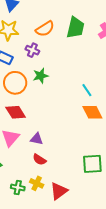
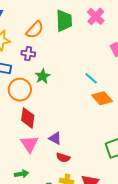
red diamond: (16, 112) -> (28, 118), turned 55
purple triangle: (37, 139) -> (55, 138), turned 32

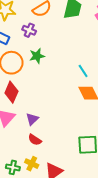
purple triangle: (55, 138) -> (32, 119), turned 32

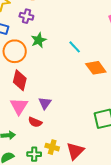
cyan line: (83, 71) -> (75, 47), moved
red semicircle: (35, 140) -> (35, 122), moved

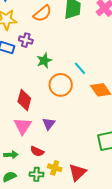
purple cross: (26, 16) -> (26, 40), moved
orange circle: (15, 51) -> (61, 85), moved
red semicircle: (35, 122) -> (37, 151), moved

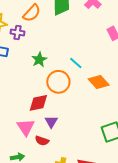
purple cross: (26, 40) -> (18, 33), moved
red diamond: (24, 100) -> (38, 103), moved, turned 70
red semicircle: (37, 151) -> (42, 141), moved

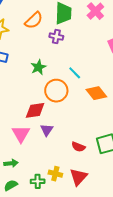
purple cross: (18, 33) -> (56, 37), moved
red semicircle: (42, 141) -> (78, 147), moved

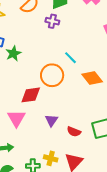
green star: (38, 67) -> (13, 53), moved
purple triangle: (47, 130) -> (51, 120), moved

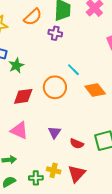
red diamond: (31, 95) -> (23, 96), moved
pink triangle: (16, 118) -> (19, 130), turned -36

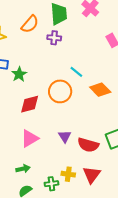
pink triangle: (19, 130) -> (30, 138), turned -48
red semicircle: (77, 144) -> (88, 145), size x1.5

